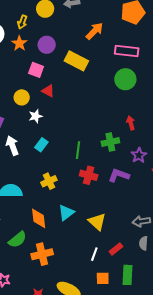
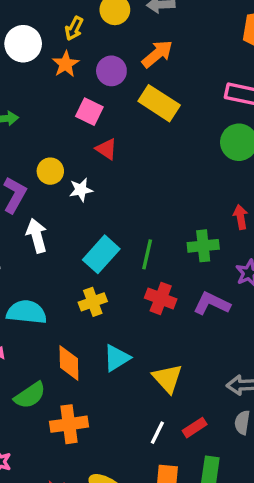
orange arrow: (95, 31) -> (157, 54), moved
yellow circle: (22, 97) -> (50, 171), moved
cyan rectangle: (41, 145) -> (101, 254), moved, size x1.5

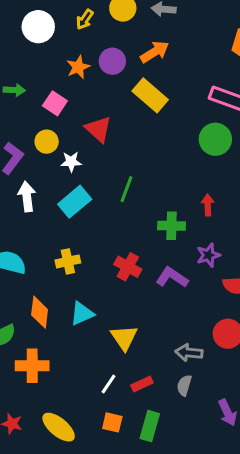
orange star: (66, 64) -> (78, 67), moved
pink square: (89, 112) -> (55, 103), moved
red triangle: (106, 149) -> (98, 129), size x1.4
cyan rectangle: (101, 254) -> (75, 202), moved
green line: (147, 254) -> (126, 189), moved

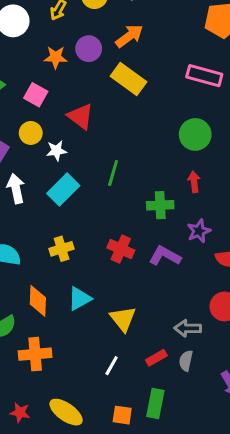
orange star: (78, 67) -> (56, 57), turned 30
green circle: (215, 139) -> (195, 134), moved
red rectangle: (142, 384) -> (156, 358), moved
orange square: (112, 422) -> (122, 415), moved

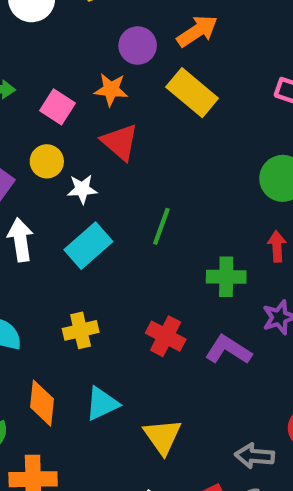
orange star: (56, 57) -> (111, 90), moved

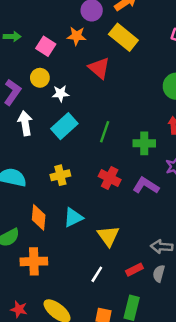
red triangle: (120, 142) -> (99, 68), moved
green line: (161, 226) -> (105, 132), moved

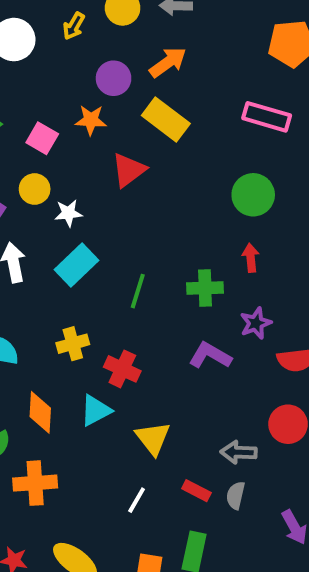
red triangle: (99, 68) -> (129, 170), turned 45
green line: (105, 132) -> (138, 291), moved
red cross: (110, 178) -> (122, 369), moved
red rectangle: (134, 270) -> (196, 491), turned 56

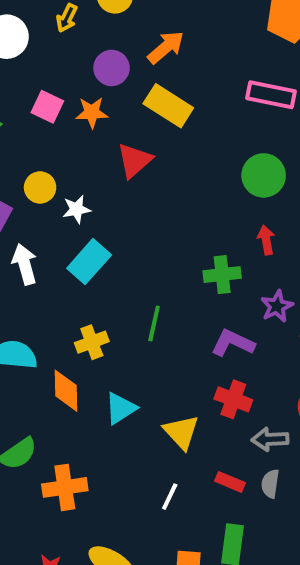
pink square: (42, 138) -> (47, 107), moved
green line: (138, 291) -> (154, 323), moved
red cross: (122, 369) -> (233, 399), moved
orange diamond: (40, 412) -> (66, 391), moved

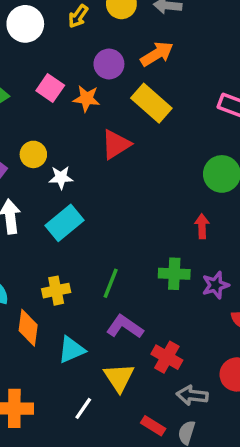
red arrow: (266, 240) -> (202, 226), moved
green cross: (222, 275) -> (174, 274), moved
purple L-shape: (233, 343) -> (125, 327), moved
white line: (170, 497) -> (83, 408), moved

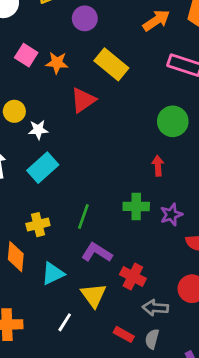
orange arrow: (157, 54) -> (156, 20), moved
purple circle: (109, 64) -> (85, 18), moved

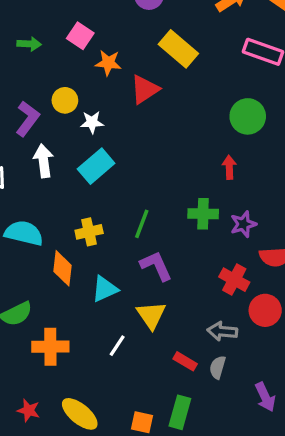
orange star: (57, 63) -> (108, 63), moved
purple L-shape: (97, 252) -> (156, 266), turned 32
red cross: (133, 277) -> (234, 280), moved

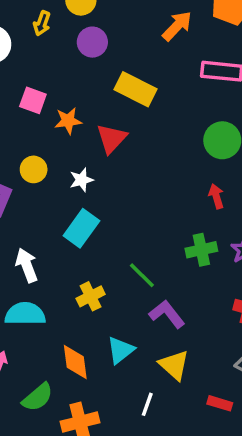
white star: (92, 122) -> (81, 180), moved
white arrow: (44, 161) -> (27, 265), moved
green line: (142, 224) -> (142, 275), turned -52
orange diamond: (62, 268) -> (75, 362), moved

